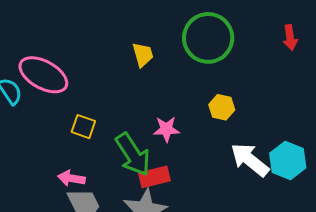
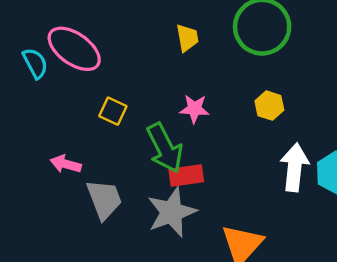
pink star: (166, 129) -> (194, 109), moved
white arrow: (250, 160) -> (295, 167), turned 51
pink arrow: (71, 178) -> (66, 164), moved

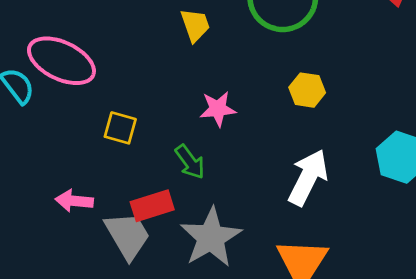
green arrow: (165, 148) -> (190, 162), size x0.6
white arrow: (295, 167) -> (308, 177), moved, turned 30
red rectangle: (186, 176) -> (152, 206), moved

